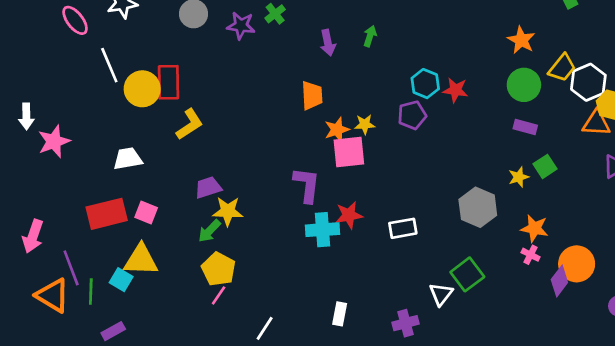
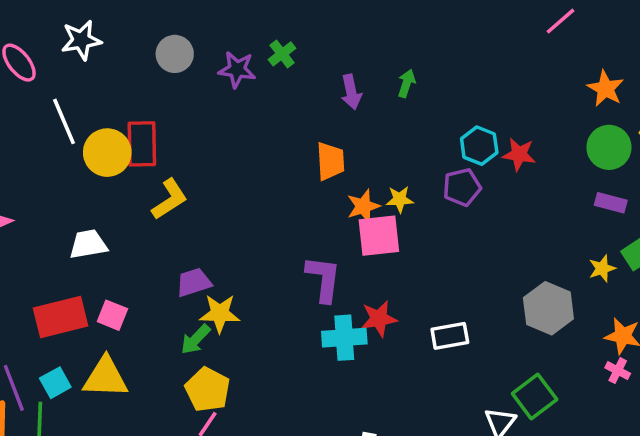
cyan square: (121, 280) -> (55, 383), moved, turned 30

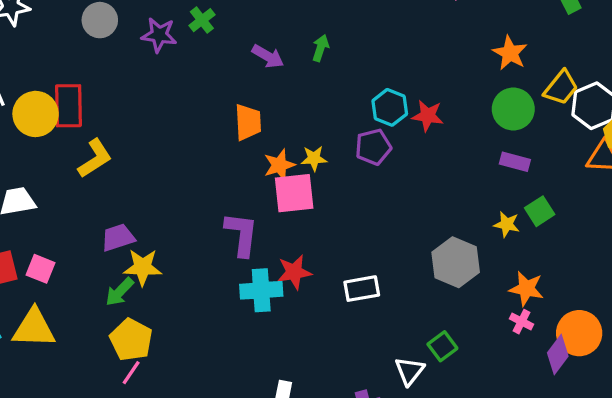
purple arrow: (351, 92) -> (268, 56), turned -48
yellow star: (602, 268) -> (507, 224), turned 30
green square: (535, 397) -> (442, 346), size x0.7

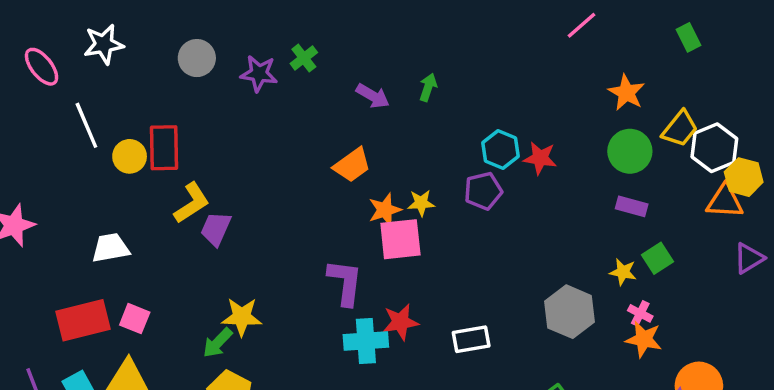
yellow circle: (36, 114) -> (130, 156), size x0.7
orange trapezoid: (248, 122) -> (352, 165), turned 57
purple trapezoid: (118, 238) -> (216, 229), moved, turned -48
pink cross: (522, 322) -> (640, 313), moved

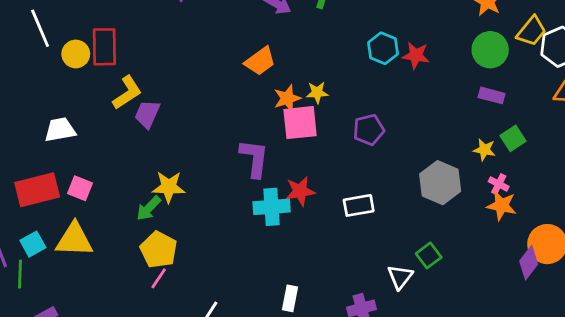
purple pentagon: (483, 191) -> (369, 130), moved

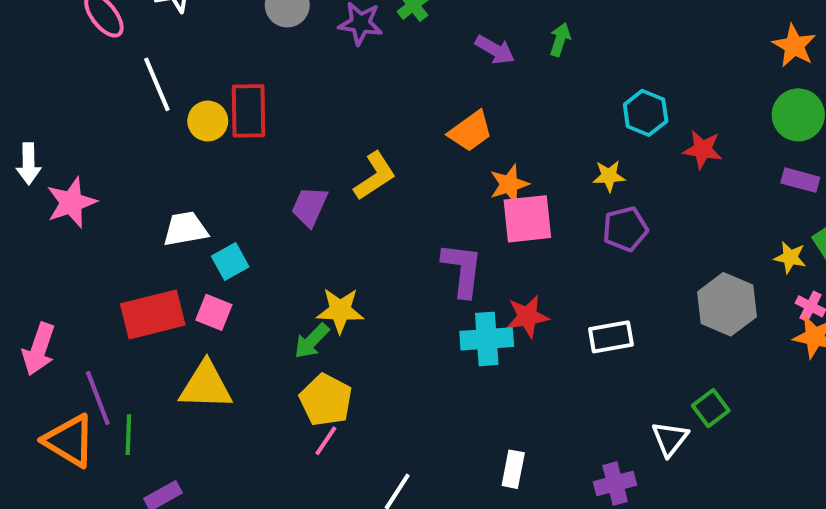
red star: (416, 55) -> (703, 150), moved
yellow L-shape: (127, 93) -> (375, 176), moved
yellow star: (317, 93) -> (609, 176), moved
cyan square: (33, 244) -> (230, 262), moved

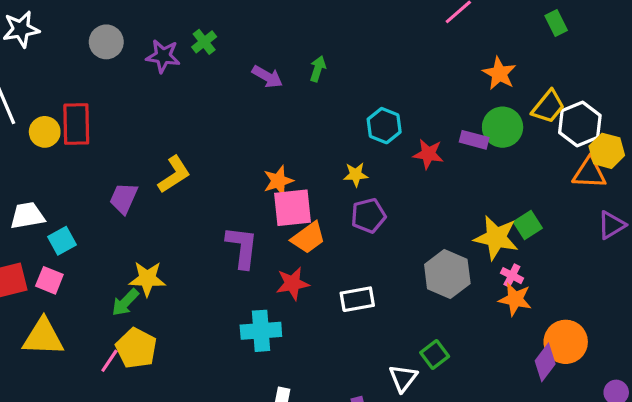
orange trapezoid: (470, 131) -> (308, 238), moved
purple rectangle: (800, 180) -> (474, 140), moved
yellow star: (790, 257) -> (496, 238), size x1.8
cyan cross: (487, 339) -> (261, 331), moved
pink line: (326, 441) -> (109, 361), moved

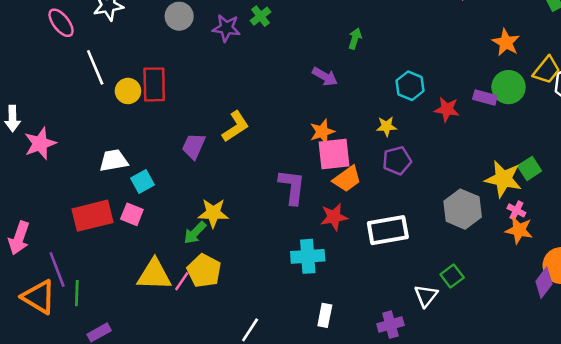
purple arrow: (267, 77) -> (325, 77), moved
white rectangle: (357, 299) -> (388, 230), size x1.4
yellow triangle: (43, 337) -> (154, 275), moved

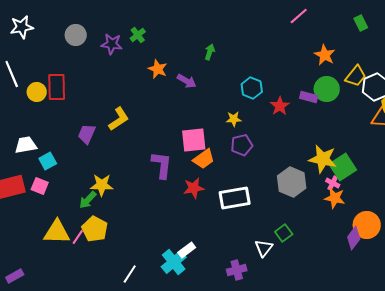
red star: (447, 109) -> (280, 106), turned 30
orange star: (322, 132) -> (158, 69), moved, turned -30
green square: (530, 168) -> (343, 167), moved, size x1.5
cyan cross: (308, 256) -> (174, 262), moved, turned -35
white rectangle: (325, 315) -> (187, 250), moved, turned 42

